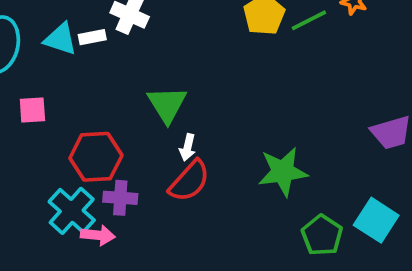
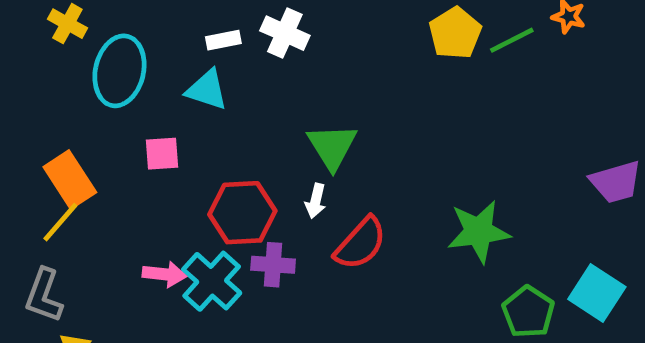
white rectangle: (92, 37) -> (223, 40), moved
cyan triangle: (60, 39) -> (207, 90), moved
white arrow: (188, 147) -> (316, 201), moved
pink arrow: (98, 235) -> (164, 274), moved

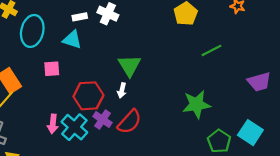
green line: (512, 40) -> (212, 50), moved
red semicircle: (361, 243) -> (129, 122), moved
purple cross: (273, 265) -> (102, 120), turned 30
pink arrow: (164, 274) -> (53, 124), turned 90

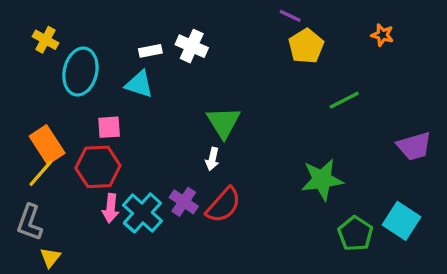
red hexagon: (88, 96) -> (98, 167), moved

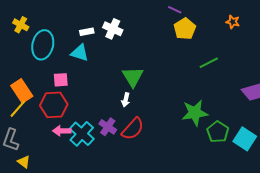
pink arrow: (111, 208) -> (62, 131), turned 84
green pentagon: (355, 234) -> (218, 132), moved
yellow triangle: (50, 257) -> (24, 162), turned -32

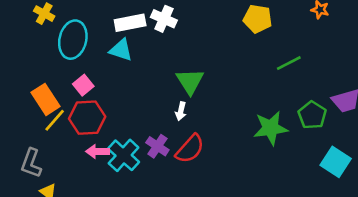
yellow pentagon: (185, 29) -> (258, 19), turned -30
white rectangle: (87, 32) -> (130, 23), size x1.6
pink square: (61, 80) -> (83, 85), moved, turned -35
yellow line: (18, 109) -> (55, 120), moved
green pentagon: (218, 132) -> (312, 115), moved

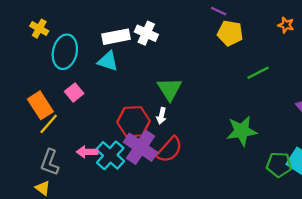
green pentagon: (312, 115) -> (279, 165), moved, turned -30
red hexagon: (87, 118) -> (133, 122), moved
purple cross: (157, 146) -> (140, 147), size x1.6
gray L-shape: (31, 163) -> (50, 162), moved

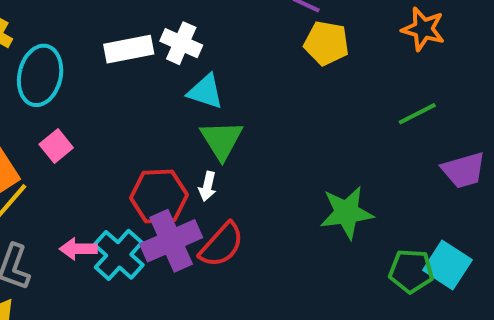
orange star: (286, 25) -> (423, 29), size x1.5
cyan triangle: (108, 61) -> (205, 92), moved
green line: (258, 73) -> (417, 114), moved
purple cross: (140, 147) -> (171, 241), turned 32

